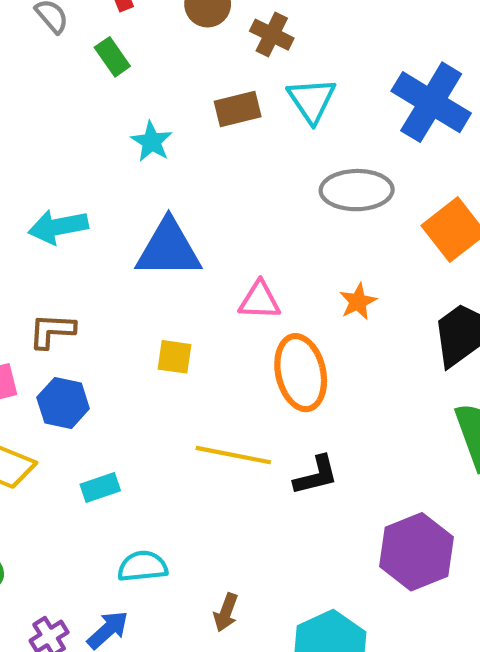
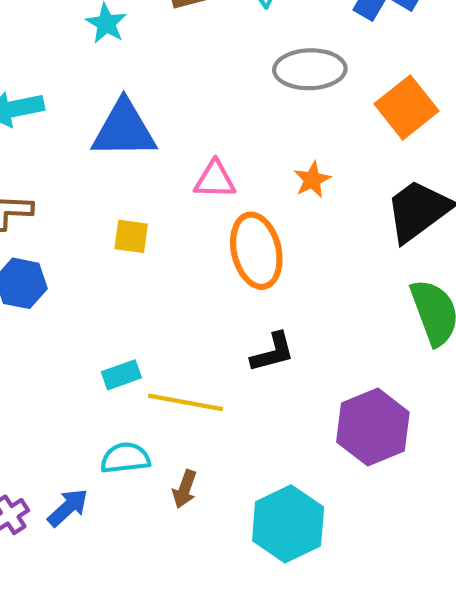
yellow line: (233, 455) -> (186, 402), moved
cyan rectangle: (100, 487) -> (121, 375), moved
cyan semicircle: (143, 566) -> (125, 458), moved

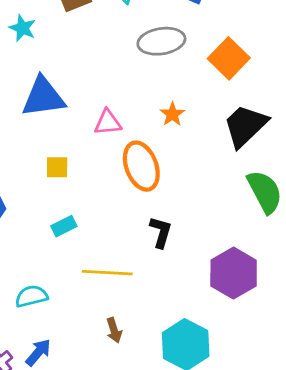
black L-shape: (273, 352) -> (161, 232), turned -52
cyan rectangle: (121, 375) -> (64, 226), moved
cyan semicircle: (125, 458) -> (31, 296), moved
brown arrow: (185, 489) -> (114, 330), turned -30

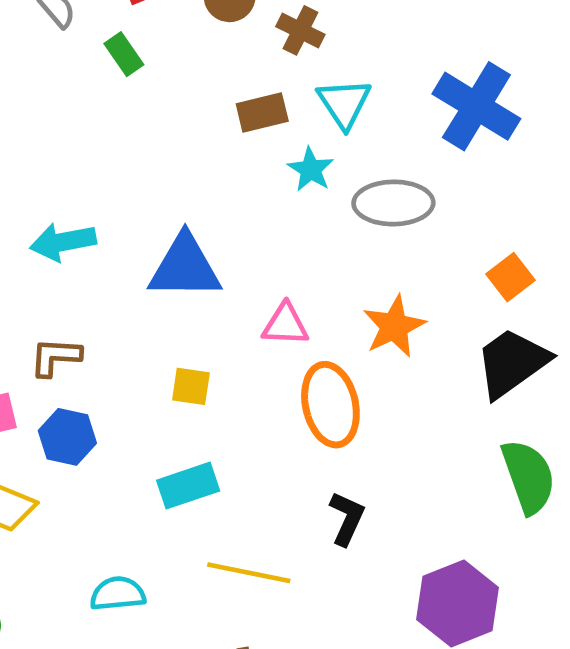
cyan star: (23, 28) -> (311, 169), moved
orange square: (229, 58) -> (510, 277), moved, size x0.7
orange star: (172, 114) -> (394, 326), size x1.5
cyan rectangle: (64, 226) -> (188, 486), size x1.4

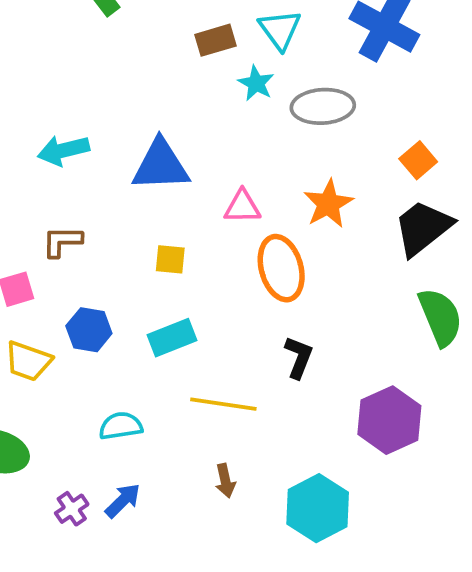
blue hexagon: (67, 437) -> (89, 330), moved

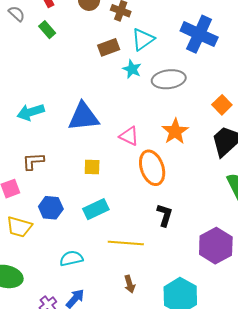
cyan triangle: (280, 30) -> (143, 39), turned 35
pink triangle: (242, 207) -> (129, 136), turned 30

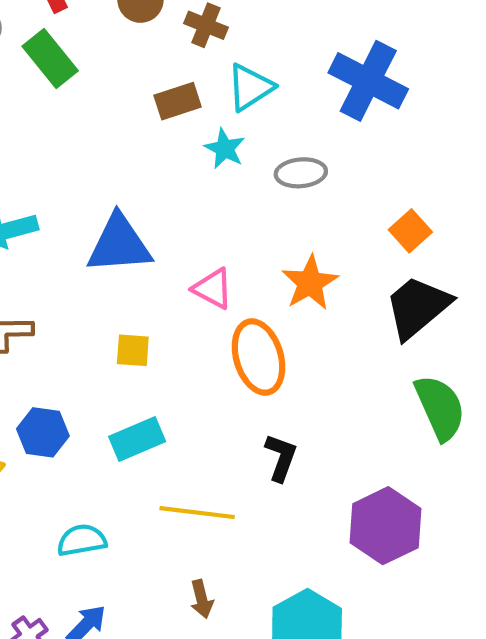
green rectangle: (47, 30) -> (50, 59), size x1.5
gray ellipse: (169, 79) -> (301, 173), size x0.7

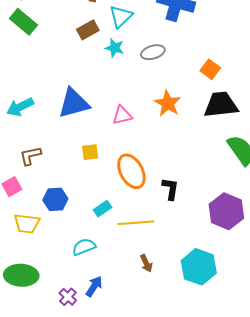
pink triangle: (213, 289) -> (122, 115), turned -30
black trapezoid: (418, 307) -> (221, 105), turned 45
orange ellipse: (259, 357) -> (131, 171), moved
cyan rectangle: (137, 439) -> (103, 209), moved, size x0.7

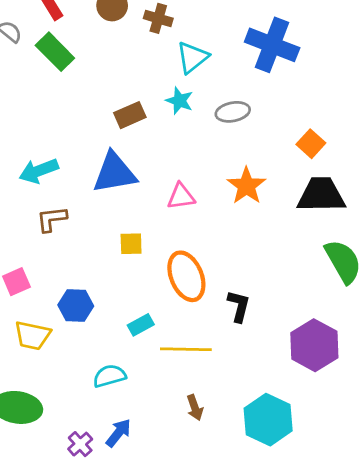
brown rectangle: (88, 30) -> (130, 115), moved
brown L-shape: (30, 156) -> (52, 219), moved

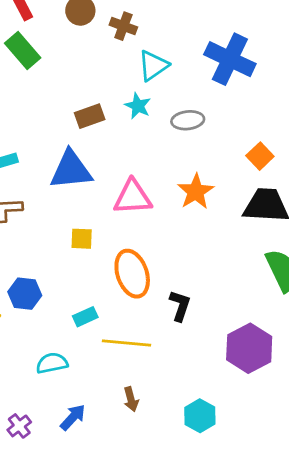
pink triangle: (181, 196) -> (133, 197), size x1.4
cyan hexagon: (268, 420) -> (200, 416), size x0.7
blue arrow: (118, 433) -> (73, 417), moved

